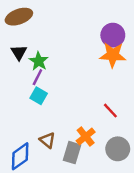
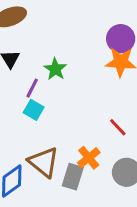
green star: (39, 61) -> (55, 69), moved
brown triangle: (47, 140) -> (44, 162), size x1.6

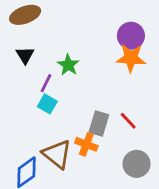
orange cross: (89, 158) -> (86, 144), moved, turned -30
gray rectangle: (73, 177) -> (99, 123), moved

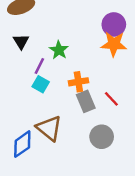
gray rectangle: (99, 123) -> (86, 101), turned -40
orange cross: (86, 144) -> (78, 82), moved, turned -30
gray circle: (136, 164) -> (102, 137), moved

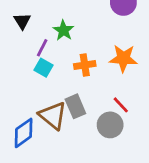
orange star: (114, 44) -> (123, 58), moved
red line: (111, 99) -> (121, 105), moved
gray rectangle: (86, 101) -> (75, 106), moved

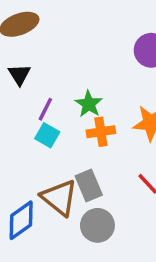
green star: (63, 30) -> (89, 104), moved
gray circle: (110, 125) -> (97, 225), moved

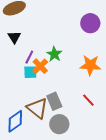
orange cross: (101, 132) -> (40, 66), moved, turned -35
cyan square: (47, 135) -> (30, 72), turned -32

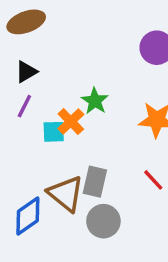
black triangle: (14, 37) -> (26, 72), turned 32
purple line: (29, 57) -> (24, 106), moved
gray rectangle: (54, 101) -> (95, 182), turned 36

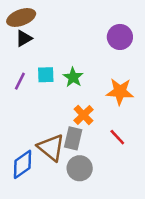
black triangle: (26, 72) -> (24, 38), moved
orange cross: (71, 122) -> (84, 115), moved
cyan square: (54, 132) -> (46, 75), moved

